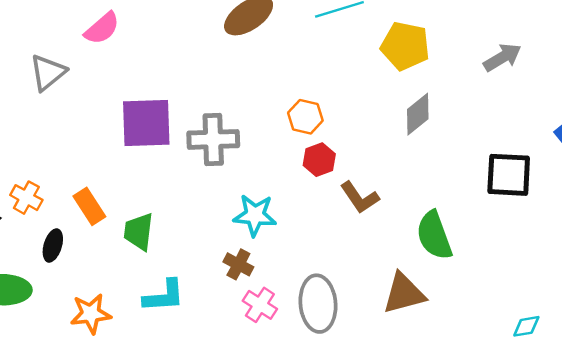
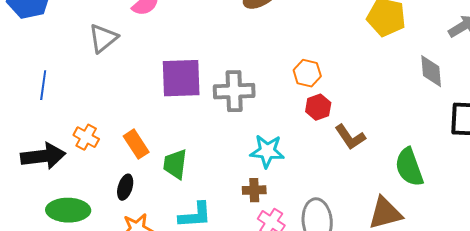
gray diamond: (418, 114) -> (431, 71), moved, turned -56
black ellipse: (53, 246) -> (125, 187), moved
brown cross: (238, 264) -> (254, 190), turned -30

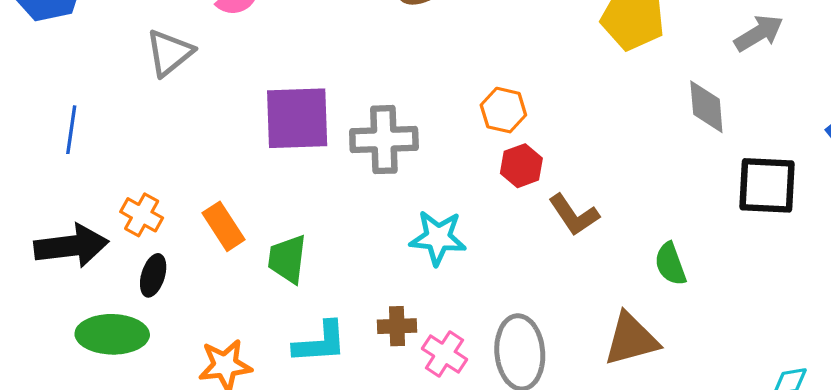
green semicircle: (409, 167) -> (670, 264), size x0.7
black ellipse: (125, 187) -> (153, 275), moved
brown cross: (254, 190) -> (397, 326), moved

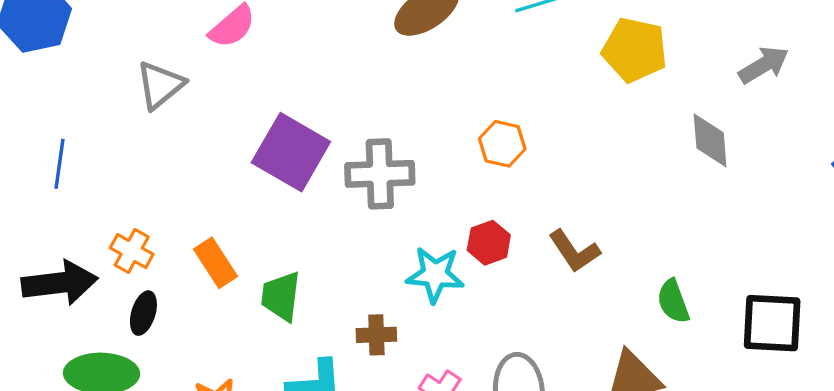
purple square: (297, 118) -> (291, 152), turned 32
red hexagon: (521, 166) -> (489, 243), moved
black square: (767, 185) -> (772, 323), moved
brown cross: (397, 326) -> (376, 335), moved

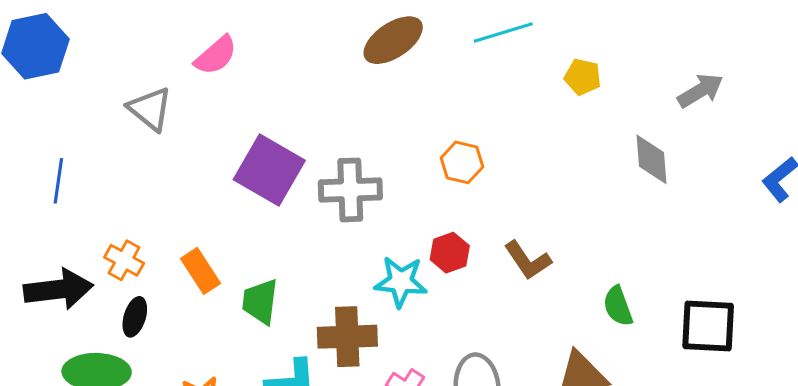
yellow pentagon: (635, 50) -> (583, 77), size x0.6
gray triangle: (160, 85) -> (150, 109), turned -42
brown cross: (376, 335) -> (347, 337), size x1.6

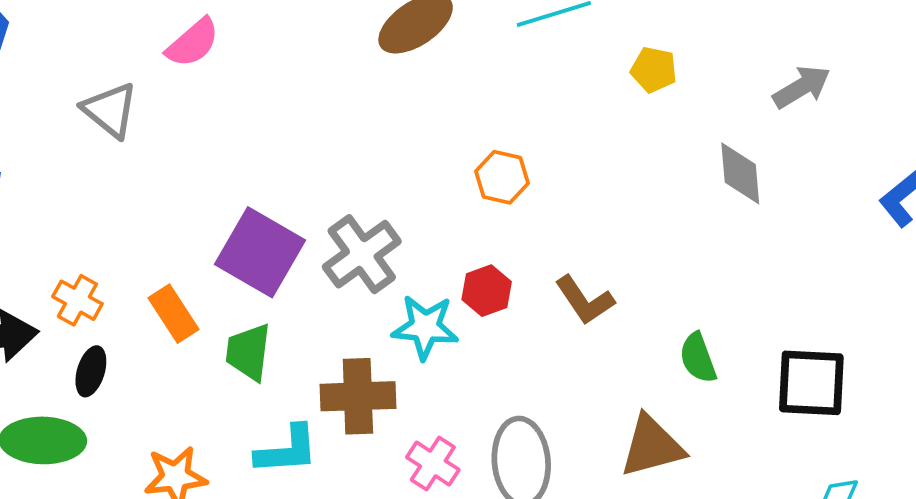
purple square: (269, 170) -> (260, 252), moved
gray cross: (350, 190) -> (362, 254), moved, turned -34

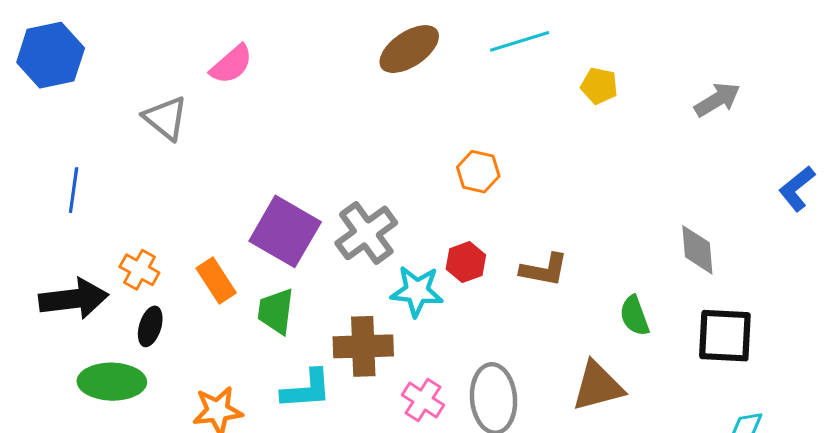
gray diamond: (740, 173) -> (697, 250), moved
brown L-shape: (585, 300) -> (544, 270), turned -45

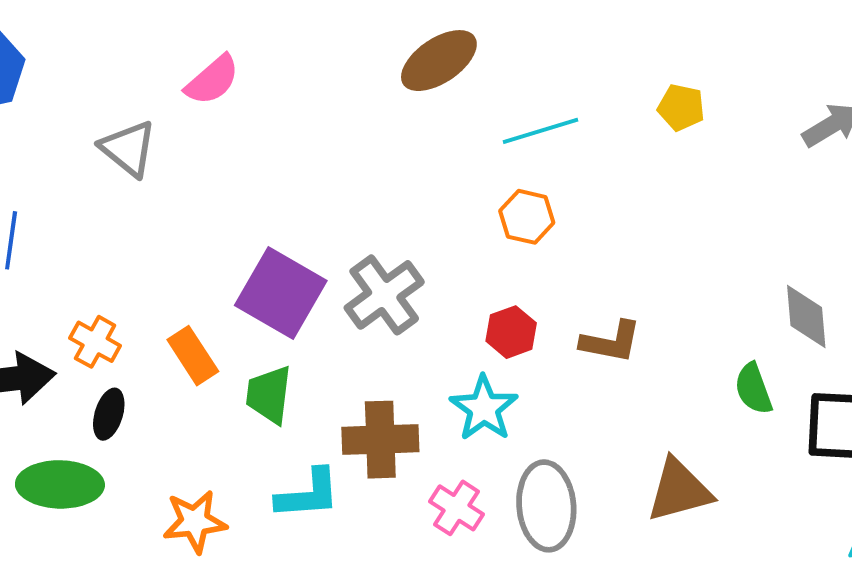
cyan line: (520, 41) -> (540, 131), moved
cyan star: (417, 291) -> (484, 408), moved, turned 30
green semicircle: (634, 316) -> (753, 389), moved

